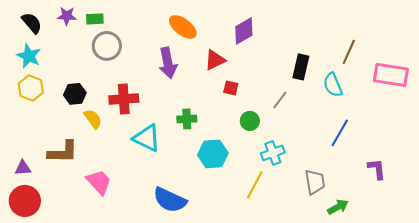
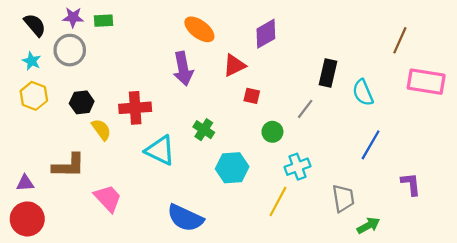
gray circle: (107, 46) -> (70, 50), moved
brown line: (349, 52) -> (400, 40), moved
cyan star: (29, 56) -> (32, 61), size x0.7
green cross: (187, 119) -> (204, 130), turned 36

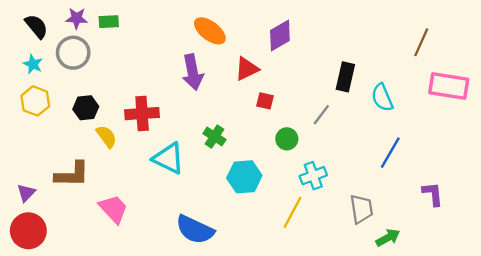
purple triangle: (25, 183) -> (26, 193), turned -42

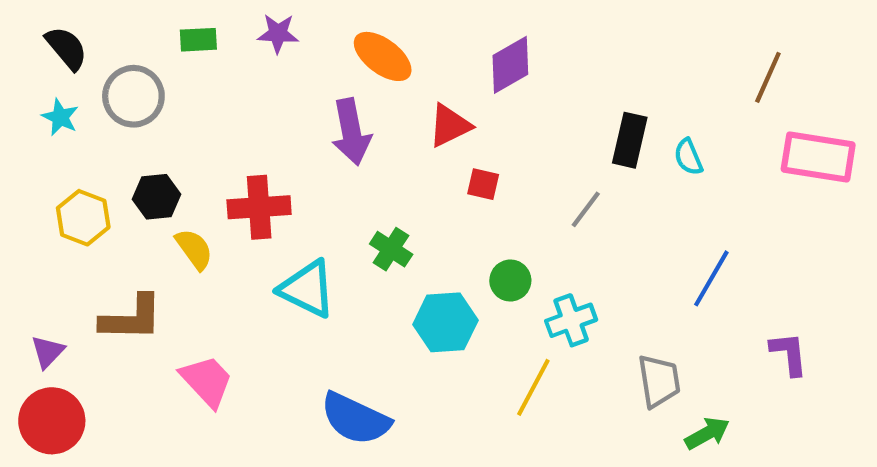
purple star: (77, 18) -> (278, 33), moved
cyan semicircle: (382, 97) -> (688, 157), moved, size x0.7
yellow hexagon: (35, 101) -> (83, 218), moved
green circle: (287, 139) -> (510, 281), moved

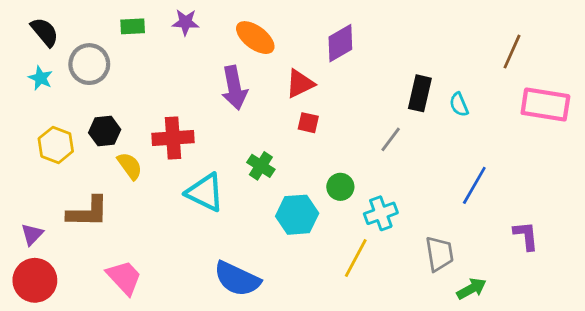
red square: (483, 184) -> (308, 123), moved
pink trapezoid: (207, 381) -> (124, 277), moved

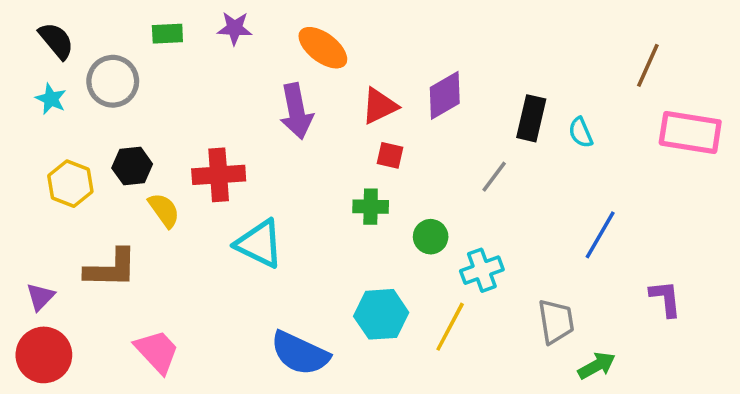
purple diamond: (340, 43) -> (445, 95), moved
green cross: (261, 166) -> (371, 207), moved, turned -32
cyan hexagon: (297, 215) -> (381, 314), moved

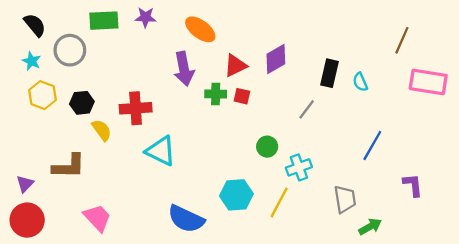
green rectangle: (167, 34) -> (104, 21), size x1.5
yellow hexagon: (70, 184) -> (42, 95), moved
green cross: (371, 207) -> (216, 94), moved

